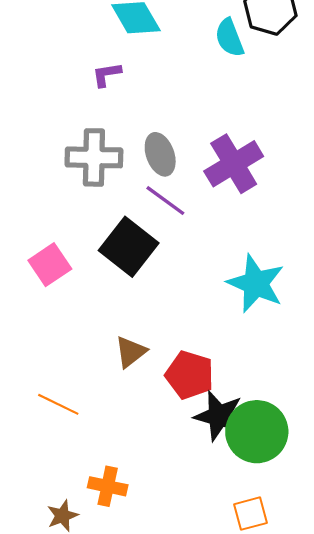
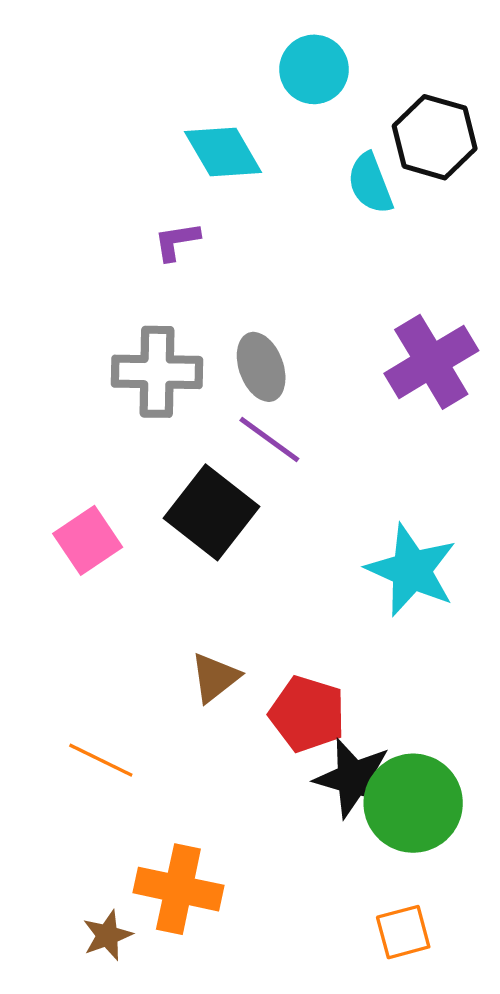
purple cross: (234, 164) -> (431, 362), moved
orange cross: (108, 486) -> (178, 889), size x1.4

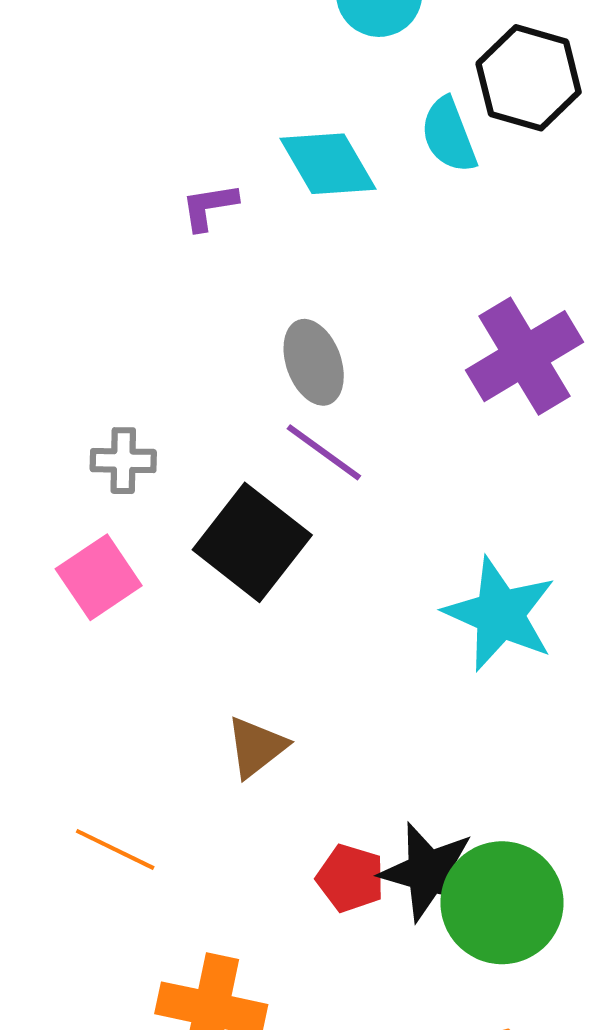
cyan diamond: (223, 152) -> (328, 164), moved
gray cross: (157, 372) -> (123, 461), moved, size x0.6
red pentagon: (307, 714) -> (350, 878), moved, size x0.7

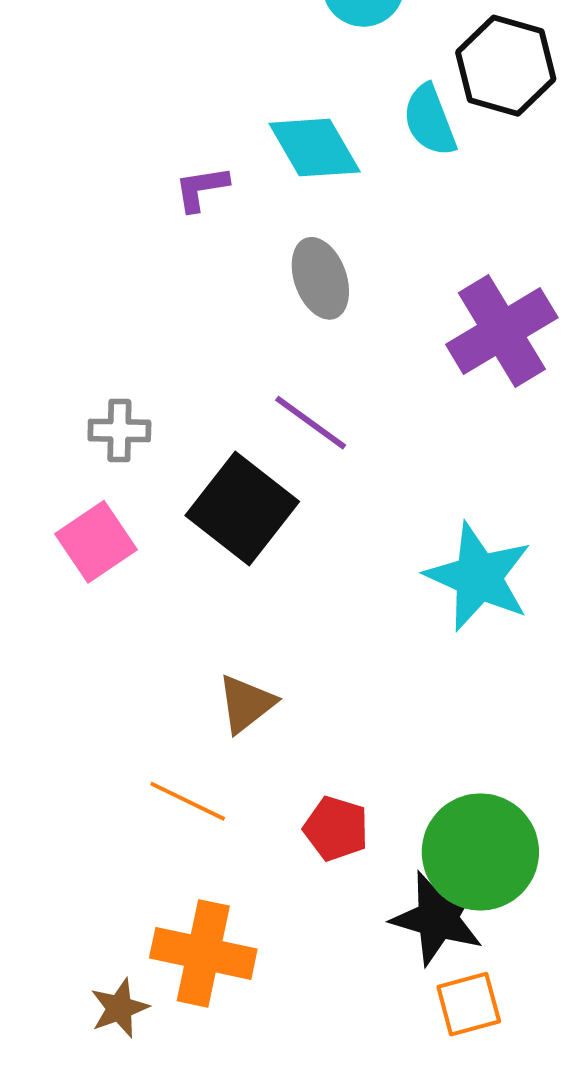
gray ellipse: (314, 362) -> (320, 278), moved
orange line: (115, 849) -> (188, 801), moved
black star: (428, 872) -> (437, 918), moved

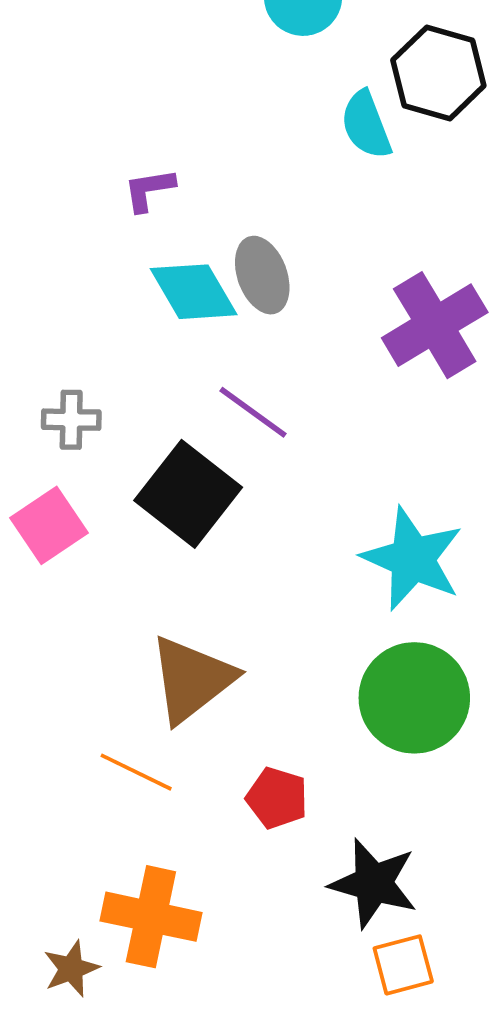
cyan diamond: (315, 148) -> (194, 292), moved
brown triangle: (246, 704) -> (192, 679), size x1.6
green circle: (480, 852) -> (414, 698), moved

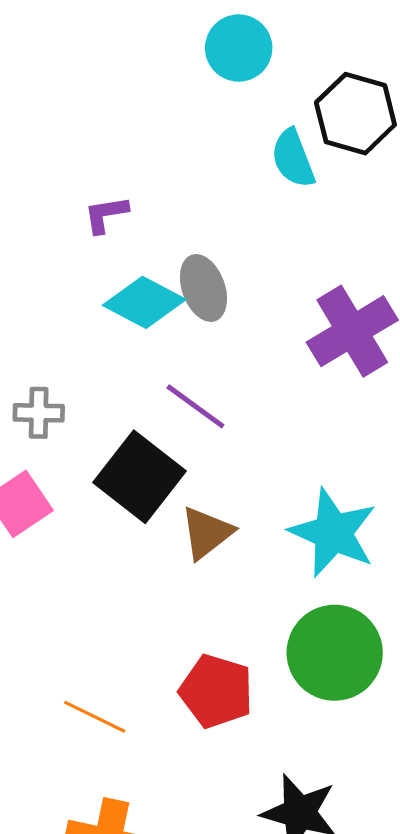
cyan diamond: (194, 292) -> (144, 302), turned -32
brown triangle: (192, 679) -> (207, 533), moved, size x0.7
red pentagon: (277, 798) -> (216, 691), moved, size x1.4

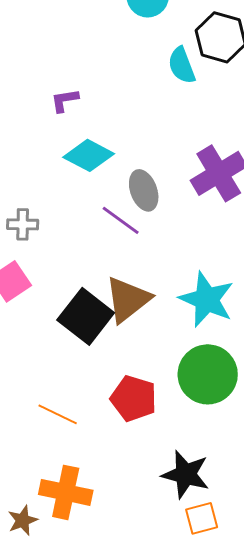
gray ellipse: (203, 288) -> (144, 190), moved
black square: (139, 477) -> (86, 316), moved
brown triangle: (207, 533) -> (128, 299), size x1.4

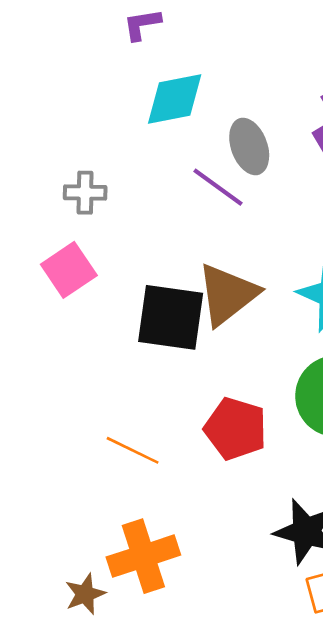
cyan diamond: (89, 155) -> (175, 99), turned -39
black square: (86, 316) -> (171, 317), turned -30
orange cross: (66, 492) -> (143, 556), turned -30

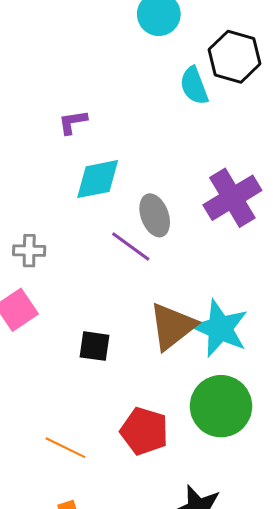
brown triangle: (227, 294) -> (172, 326), moved
black square: (171, 317) -> (95, 346), size x0.6

